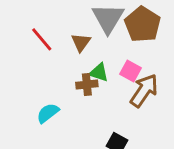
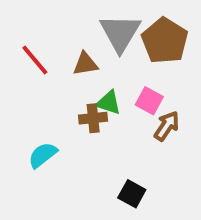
brown triangle: (81, 42) -> (85, 64), turned 45
brown arrow: (144, 91) -> (167, 126), size x0.7

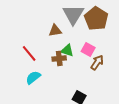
red line: (35, 60) -> (29, 53), moved

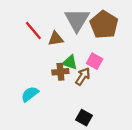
red line: (29, 53) -> (33, 31), moved
brown arrow: (97, 62) -> (83, 76), moved

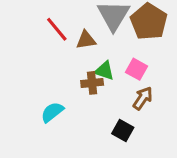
brown arrow: (83, 76) -> (143, 98), moved
black square: (84, 118) -> (123, 130), moved

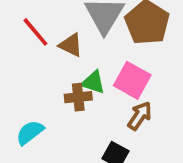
brown triangle: (86, 40) -> (71, 45), turned 35
pink square: (137, 69) -> (132, 80), size x1.4

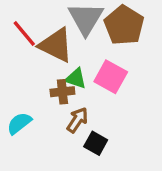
brown triangle: (71, 45) -> (56, 45), size x1.6
brown arrow: (140, 116) -> (77, 120), moved

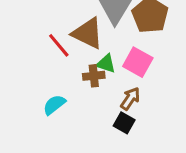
red line: (24, 34) -> (59, 45), moved
brown arrow: (77, 120) -> (130, 99), moved

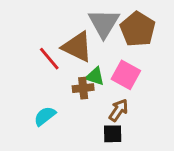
black square: (124, 123) -> (113, 134), turned -30

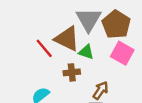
pink square: (126, 75) -> (122, 53), moved
green triangle: (95, 76) -> (86, 52), moved

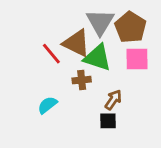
green triangle: (86, 52) -> (97, 58), size x1.6
pink square: (122, 53) -> (137, 59), turned -30

